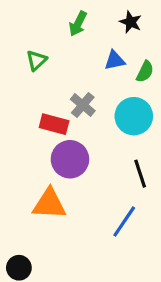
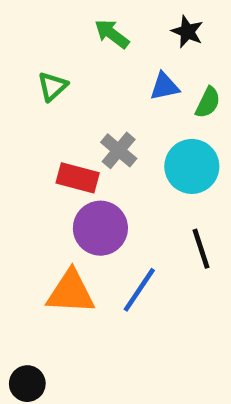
green arrow: (78, 24) -> (112, 34), turned 100
blue line: (124, 221) -> (139, 290), moved

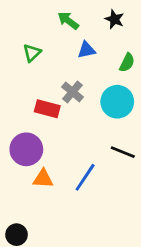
blue triangle: (164, 86) -> (86, 50), moved
purple circle: (100, 228) -> (26, 149), moved
black line: (201, 249) -> (123, 152), turned -50
orange triangle: (71, 292) -> (43, 179), size x0.7

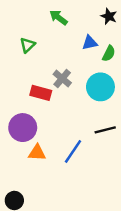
black star: (114, 19) -> (109, 16), moved
blue triangle: (86, 50) -> (90, 43), moved
black line: (123, 152) -> (105, 130), turned -36

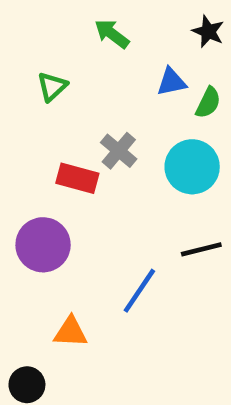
orange triangle: (37, 153) -> (71, 332), moved

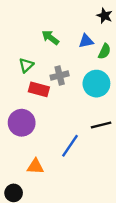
green arrow: (112, 34) -> (50, 38), moved
green triangle: (52, 87) -> (26, 65), moved
gray cross: (119, 151) -> (60, 76), turned 36

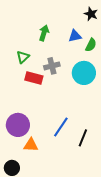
green arrow: (50, 38) -> (44, 33), turned 70
purple circle: (22, 123) -> (18, 125), moved
black line: (101, 125) -> (83, 138), moved, turned -54

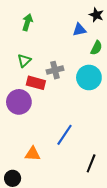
green arrow: (44, 33) -> (27, 22), moved
blue triangle: (75, 36) -> (79, 30), moved
purple circle: (18, 125) -> (19, 102), moved
black line: (83, 138) -> (91, 163), moved

